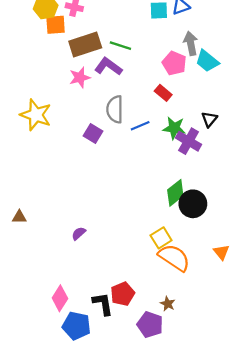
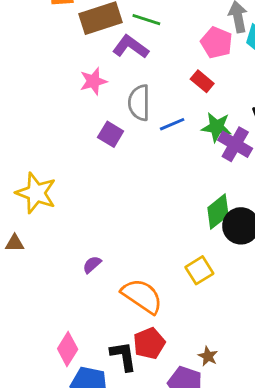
pink star: (80, 77) -> (93, 81), moved
yellow star: (36, 115) -> (36, 193), moved
orange semicircle: (174, 258) -> (142, 296), moved

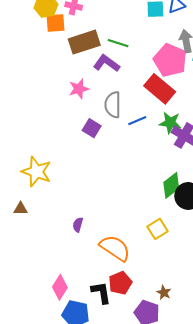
pink pentagon: (217, 43) -> (170, 60), size x1.4
red rectangle: (202, 81) -> (160, 89), size x1.8
purple semicircle: (92, 265) -> (78, 225), turned -32

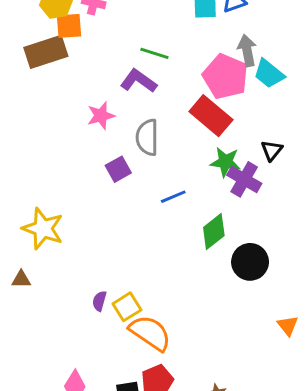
brown rectangle: (84, 42) -> (46, 52), moved
blue line: (137, 121) -> (173, 197), moved
purple square: (92, 128) -> (118, 169), turned 30
green diamond: (171, 185) -> (214, 231), moved
yellow square: (157, 229) -> (127, 307), moved

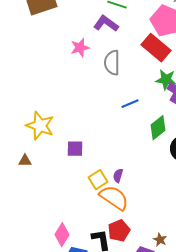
purple square: (118, 169) -> (75, 149), moved, turned 30
purple semicircle: (99, 301) -> (118, 176), moved

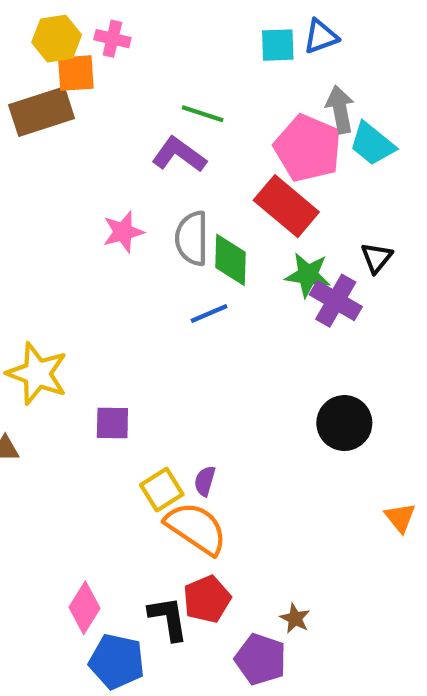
pink star: (80, 48) -> (123, 232), moved
blue line: (130, 104) -> (209, 314), moved
green diamond: (158, 128) -> (231, 260), moved, turned -50

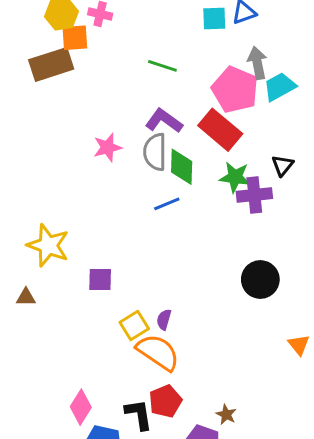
cyan trapezoid: (372, 144) -> (280, 87), turned 112
purple L-shape: (179, 155) -> (164, 121), moved
purple cross: (336, 301) -> (254, 195), turned -36

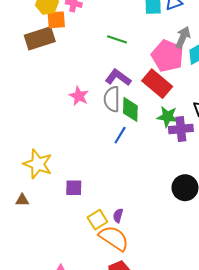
gray arrow: (257, 63) -> (183, 37), turned 35
pink star: (108, 147) -> (79, 96), turned -30
blue line: (167, 204) -> (120, 135), turned -36

